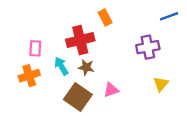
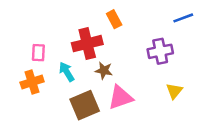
brown star: (86, 67) -> (104, 70), moved
pink triangle: (111, 90) -> (120, 97), size x1.5
brown square: (78, 97) -> (85, 105), turned 32

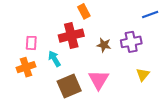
orange rectangle: (114, 19) -> (84, 11), moved
brown star: (104, 70) -> (104, 45), moved
pink triangle: (120, 97) -> (99, 80), turned -40

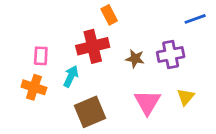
cyan arrow: (54, 59) -> (71, 76), turned 56
orange cross: (26, 67) -> (34, 87), turned 36
pink triangle: (99, 80) -> (147, 102), moved

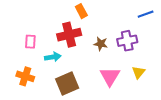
cyan arrow: (71, 76) -> (53, 57), turned 56
orange cross: (34, 87) -> (25, 76), moved

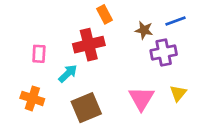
blue line: (146, 14) -> (175, 21), moved
brown star: (101, 44) -> (144, 30), moved
cyan arrow: (53, 57) -> (68, 73), turned -35

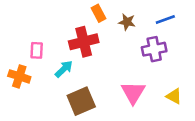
brown star: (144, 30) -> (127, 22), moved
yellow triangle: (178, 93) -> (174, 96), moved, turned -42
orange cross: (32, 98) -> (19, 76), moved

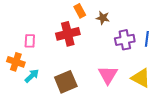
blue line: (165, 19) -> (147, 39), moved, turned -63
cyan arrow: (64, 69) -> (32, 76), moved
yellow triangle: (174, 96) -> (141, 78), size x1.5

